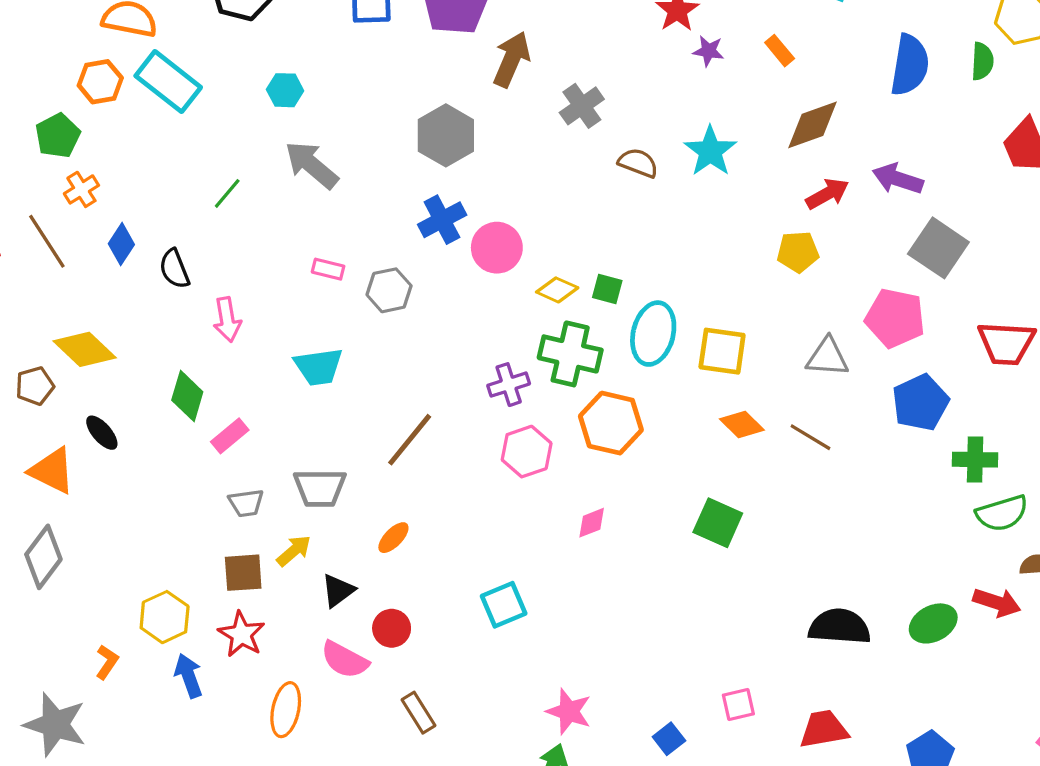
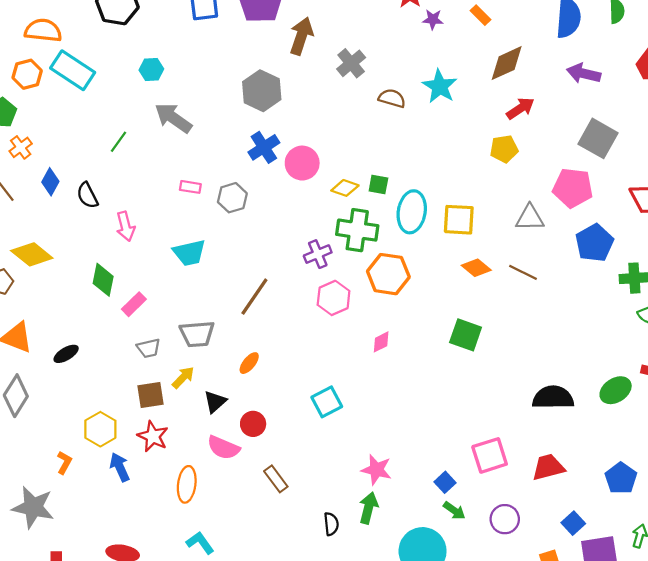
purple arrow: (898, 179) -> (584, 73), moved
black ellipse: (102, 433) -> (66, 354), moved, turned -75
pink square: (738, 704) -> (490, 455), size x1.6

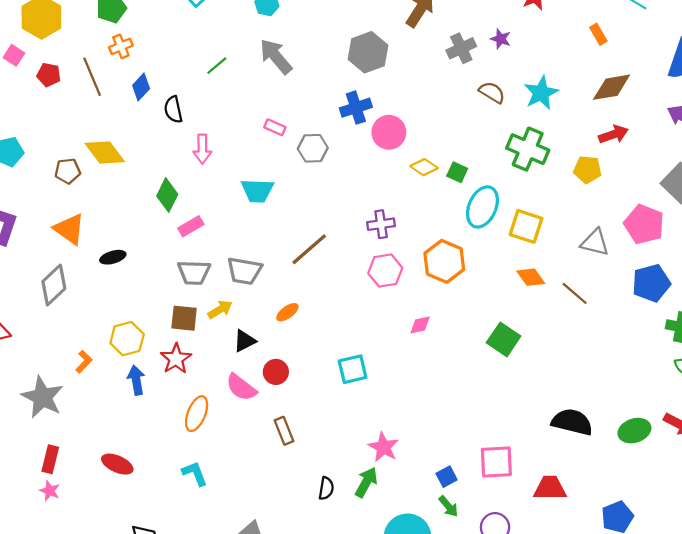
purple star: (433, 19) -> (501, 39), moved
green cross: (357, 230) -> (528, 149), moved
gray trapezoid: (149, 348) -> (194, 272), size x1.4

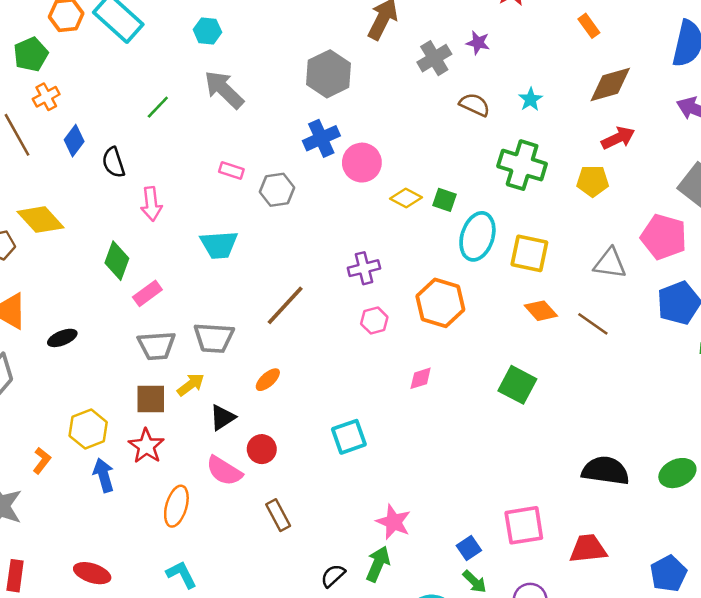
cyan star: (541, 93) -> (531, 99), size x0.6
pink hexagon: (385, 271) -> (374, 320), size x0.7
black semicircle: (326, 488) -> (333, 576), turned -135

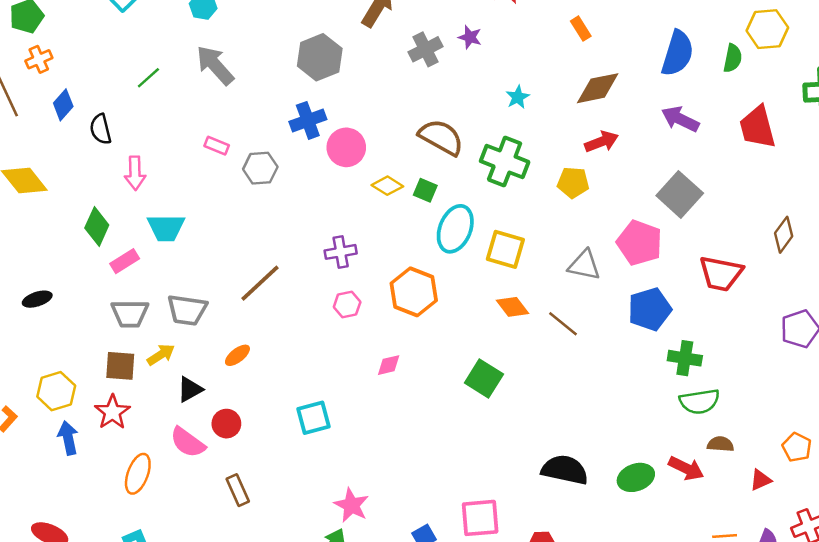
brown semicircle: (475, 105) -> (441, 137), moved, size x1.5
cyan trapezoid: (219, 245) -> (166, 228), moved

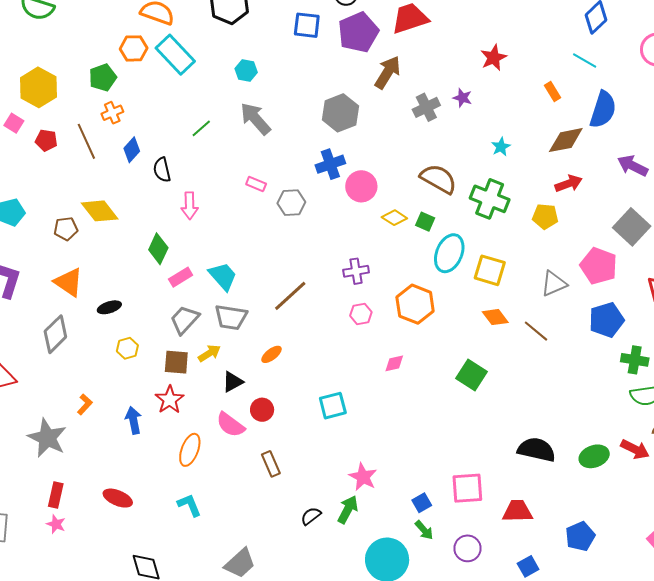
blue semicircle: (677, 53) -> (603, 110), moved
cyan trapezoid: (166, 228) -> (223, 276), moved, turned -132
gray triangle: (584, 265) -> (554, 284), turned -36
gray trapezoid: (130, 314) -> (184, 320), turned 132
yellow hexagon: (56, 391) -> (127, 348), moved, size x0.7

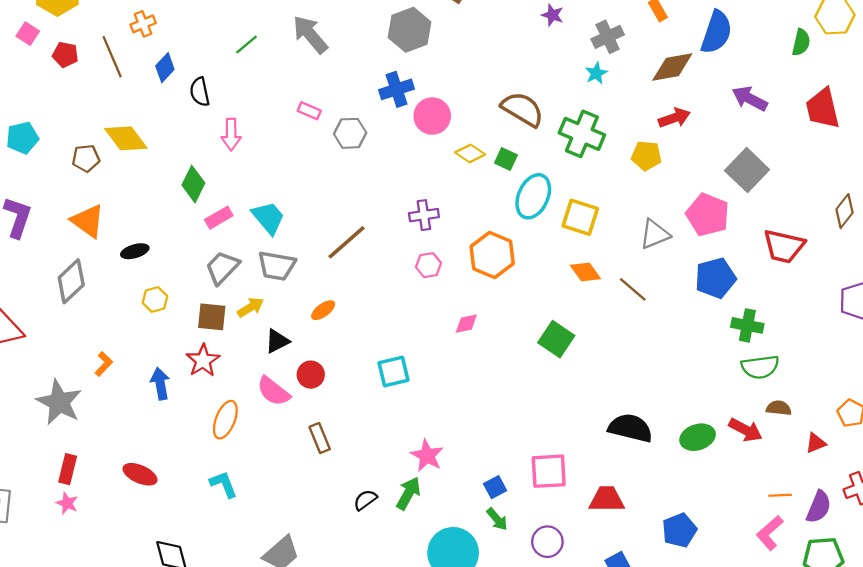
gray cross: (426, 107) -> (608, 37), moved

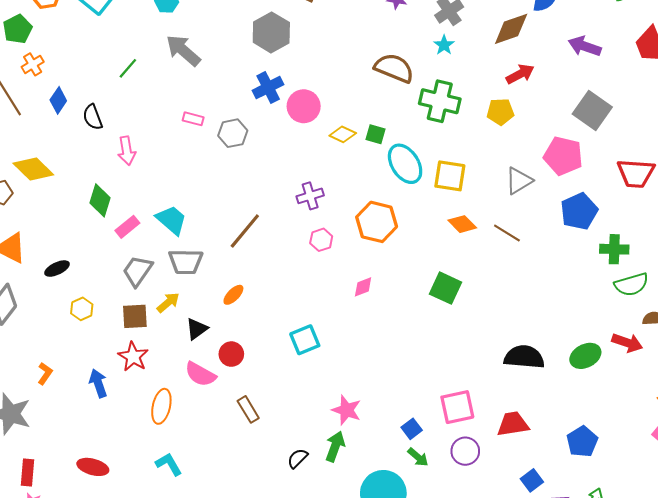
brown semicircle: (522, 109) -> (394, 68), moved
cyan ellipse: (533, 196) -> (405, 164), turned -48
purple circle: (547, 542) -> (465, 451), moved

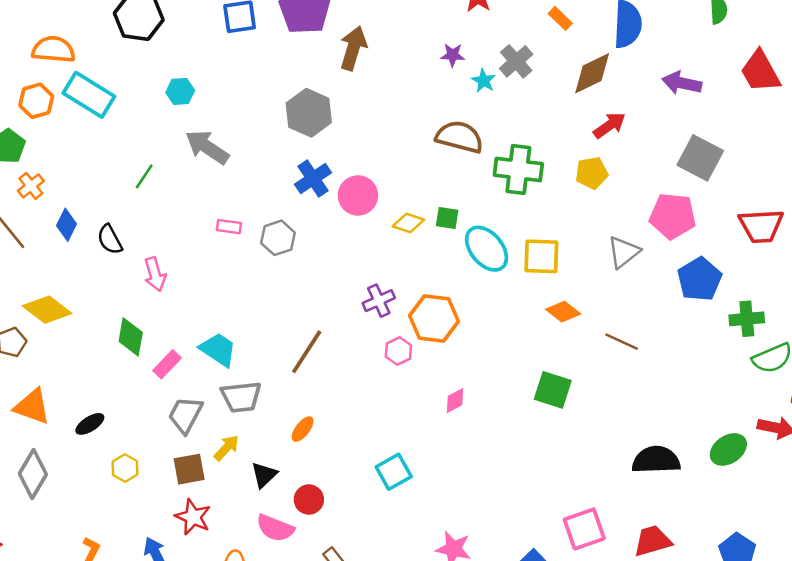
cyan star: (444, 45) -> (484, 81), moved
orange hexagon: (377, 222) -> (434, 318), moved
brown line: (507, 233) -> (622, 342), moved

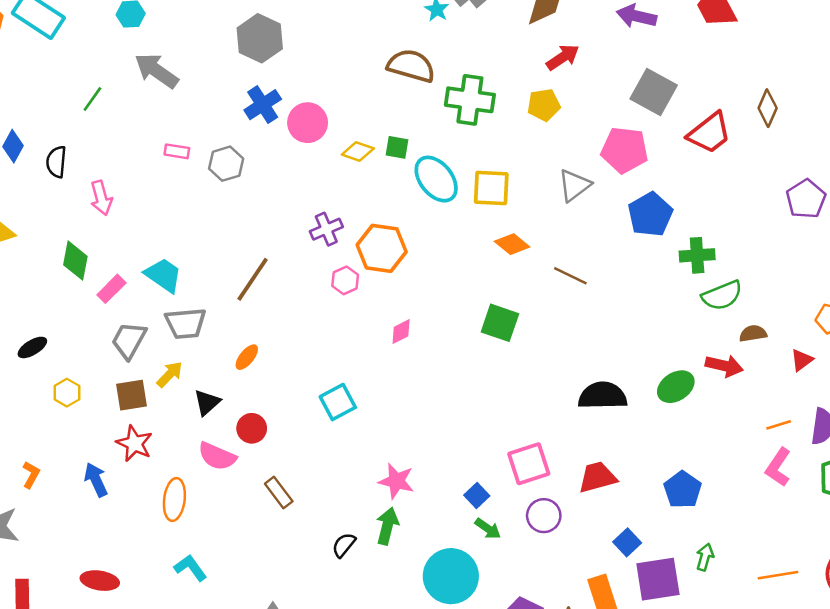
red trapezoid: (761, 226) -> (709, 133), moved, turned -36
black semicircle: (110, 239) -> (56, 162), turned 32

